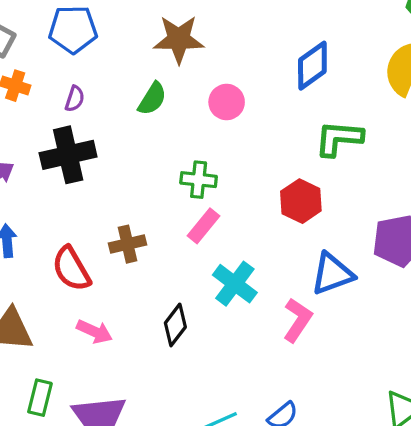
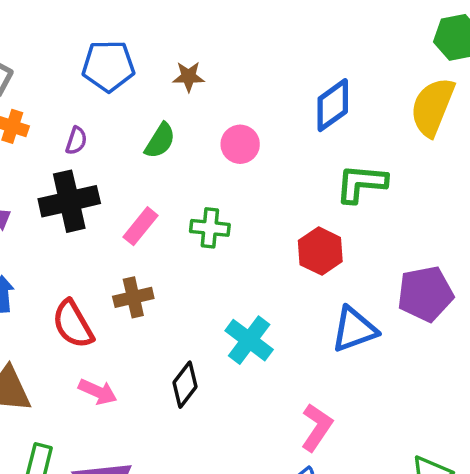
blue pentagon: (73, 29) -> (108, 66), moved
brown star: (179, 39) -> (189, 77), size x0.6
pink rectangle: (203, 226) -> (140, 226), moved
pink L-shape: (298, 320) -> (317, 427), moved

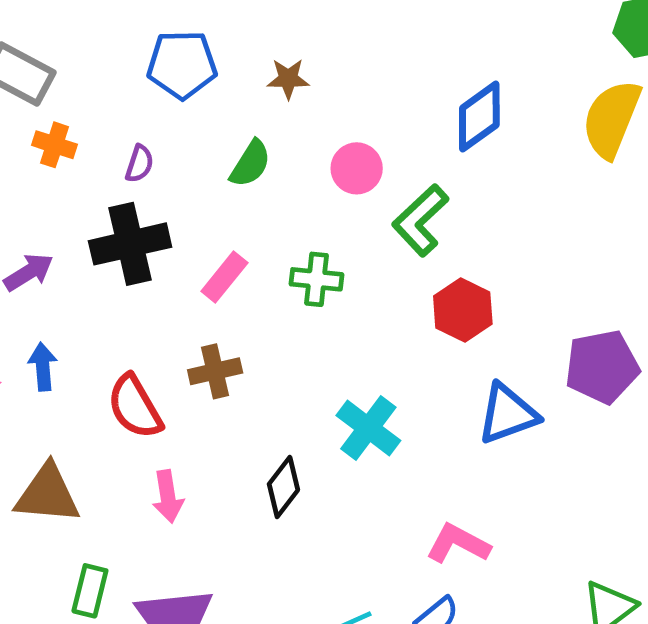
green L-shape: (361, 183) -> (420, 220), moved, turned -48
pink arrow: (98, 392) -> (168, 496), turned 57
pink L-shape: (317, 427) -> (458, 544), turned -96

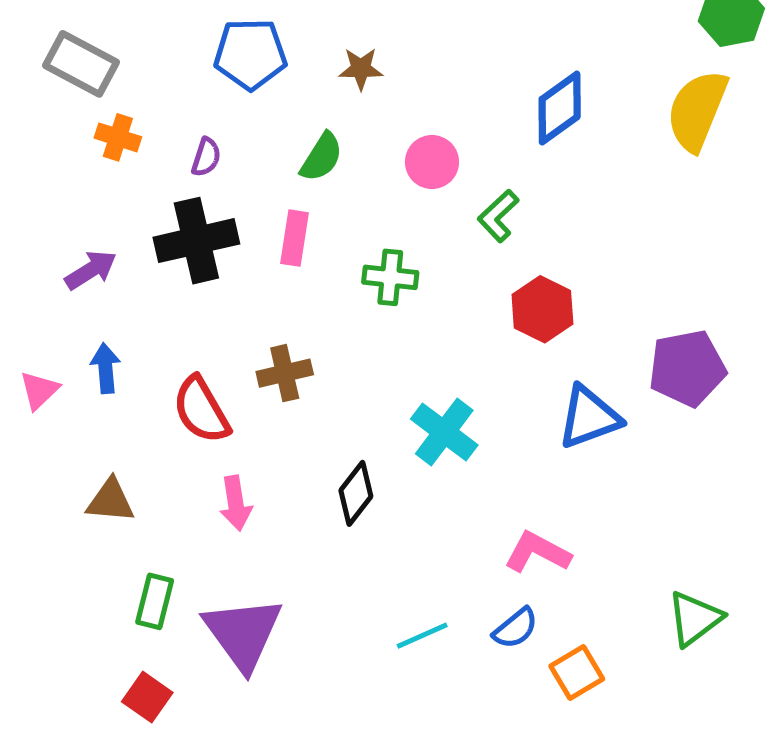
green L-shape: (420, 220) -> (498, 216), size x0.7
pink rectangle: (224, 277) -> (295, 238), moved, turned -30
brown triangle: (47, 494) -> (110, 501), size x0.7

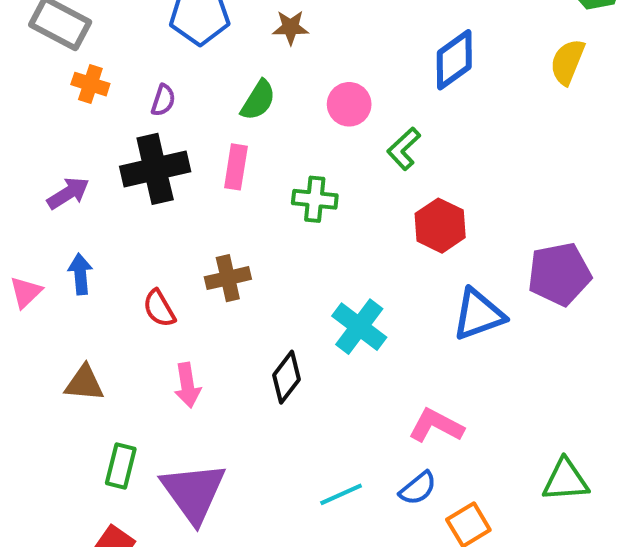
yellow semicircle: (697, 110) -> (567, 62), size x0.7
red semicircle: (201, 410) -> (159, 308), size x0.7
green triangle: (695, 619) -> (565, 480), turned 33

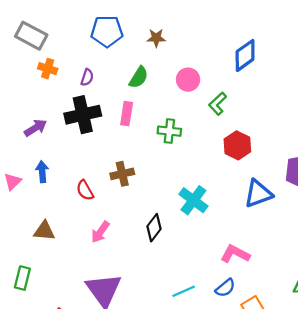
pink arrow: (187, 385) -> (100, 232), turned 45
green rectangle: (121, 466) -> (22, 278), moved

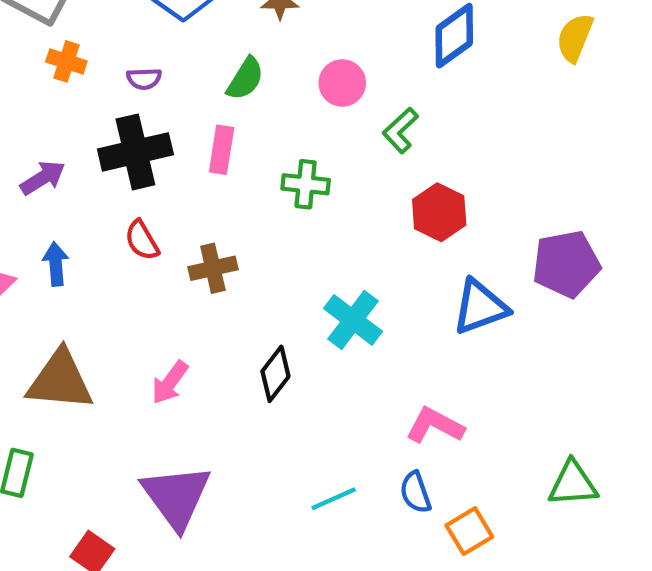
purple semicircle: (87, 77) -> (144, 79), turned 70
red semicircle: (85, 190) -> (142, 240), moved
brown triangle: (44, 231) -> (60, 380), size x1.6
blue semicircle: (225, 288) -> (415, 492), turned 110

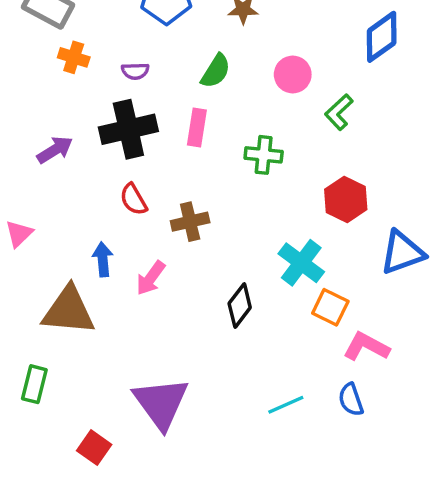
red hexagon: (439, 212) -> (346, 199), moved
blue arrow: (56, 264) -> (103, 259), moved
pink arrow: (170, 382) -> (151, 278), moved
orange square: (469, 531) -> (330, 307), moved, turned -33

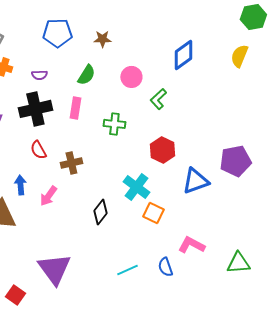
pink L-shape: (366, 347) -> (191, 245), moved

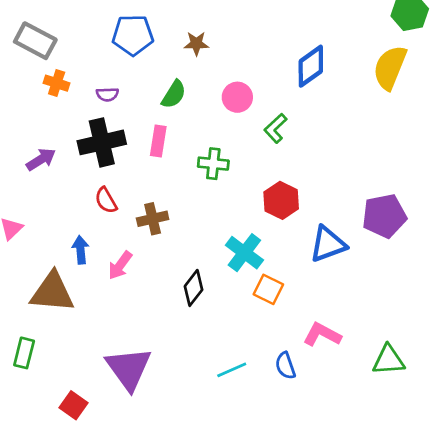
yellow semicircle: (239, 56) -> (390, 68), size x1.4

